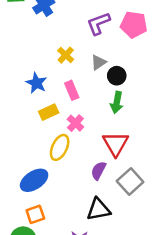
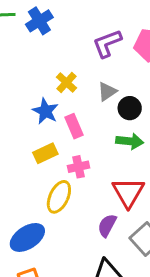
blue star: (36, 83) -> (45, 111), moved
green arrow: (117, 102) -> (130, 141), turned -95
pink cross: (75, 123) -> (79, 167), turned 35

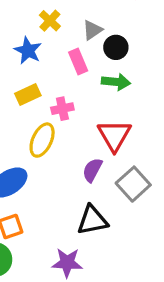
pink rectangle: (74, 126) -> (78, 62), moved

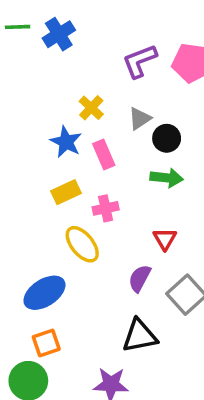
pink rectangle: (78, 62) -> (104, 154), moved
red triangle: (114, 135) -> (165, 239), size x0.6
yellow ellipse: (42, 140) -> (82, 244), turned -64

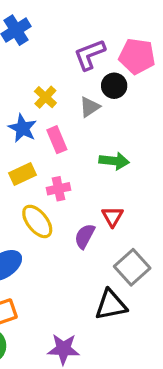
black circle: (167, 138) -> (114, 86), moved
purple semicircle: (140, 278) -> (85, 236), moved
black triangle: (140, 336) -> (111, 305), moved

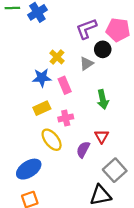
blue star: (23, 128) -> (42, 78), turned -30
green arrow: (114, 161) -> (103, 99), turned 72

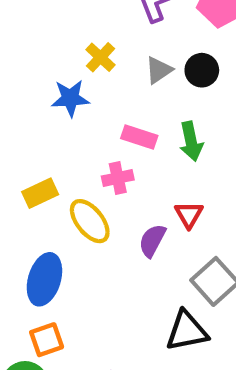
black circle: (103, 49) -> (202, 70), moved
pink rectangle: (65, 85) -> (139, 137), moved, turned -49
yellow rectangle: (42, 108) -> (40, 193), moved
blue ellipse: (29, 169) -> (44, 279), turned -40

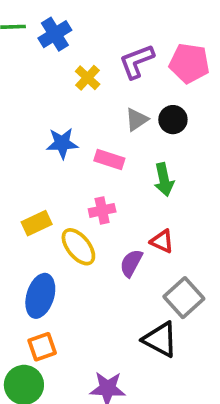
yellow cross: (100, 57) -> (88, 78), moved
pink rectangle: (139, 137) -> (109, 160), moved
red triangle: (189, 215) -> (162, 241), turned -35
black triangle: (187, 331) -> (160, 339), turned 39

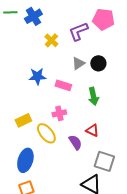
pink pentagon: (189, 63) -> (103, 19), moved
purple semicircle: (131, 263) -> (75, 142), turned 119
gray square: (184, 298) -> (104, 161), turned -30

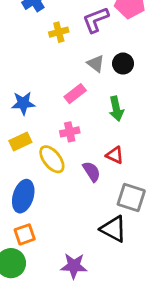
yellow cross: (51, 40) -> (59, 32), turned 32
gray triangle: (78, 63) -> (96, 64), turned -48
blue star: (37, 76) -> (23, 103), moved
pink rectangle: (63, 85) -> (75, 94), turned -56

